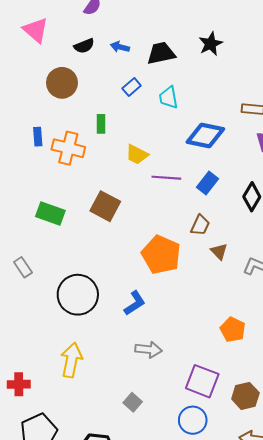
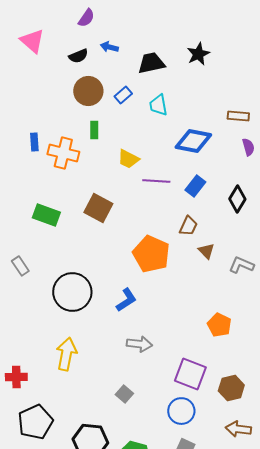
blue arrow: (120, 47) -> (109, 47), moved
brown circle: (62, 83) -> (88, 91), moved

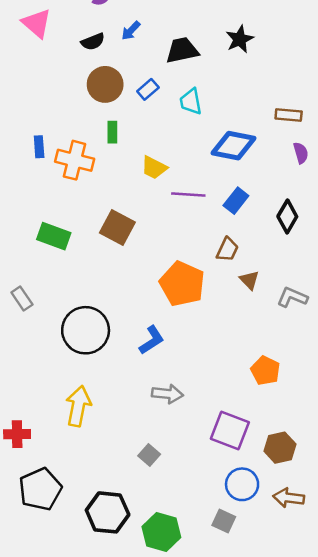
blue arrow: (109, 47) -> (131, 31), turned -60
blue circle: (181, 411) -> (242, 484), moved

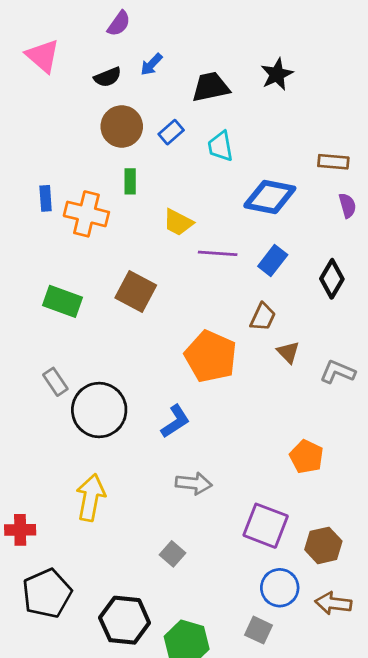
gray rectangle: (22, 298) -> (55, 382), moved

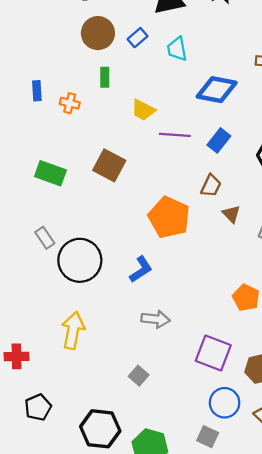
orange cross: (86, 214) -> (70, 103), size x0.6
black pentagon: (47, 593) -> (38, 407), size x0.7

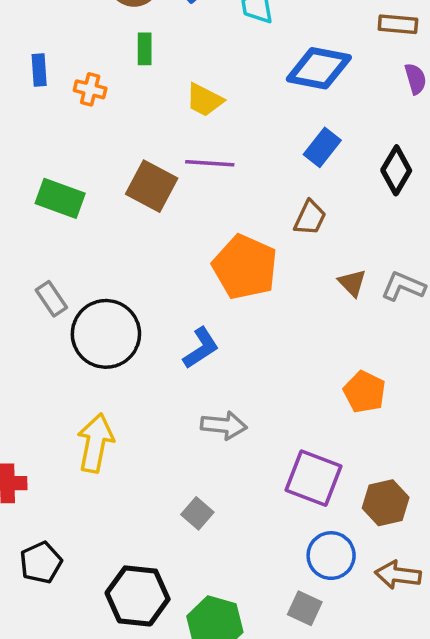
purple line: (175, 135) -> (210, 163), moved
brown triangle: (231, 214) -> (352, 283), moved

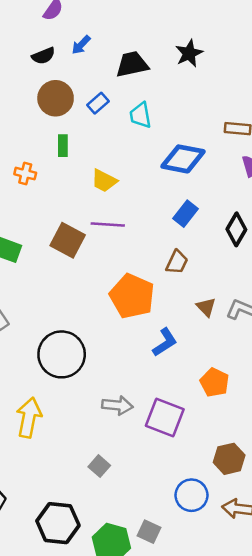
black circle: (106, 334) -> (62, 354), moved
blue L-shape: (201, 348) -> (165, 342), moved
purple square: (313, 478) -> (165, 418), moved
gray square: (305, 608) -> (149, 532), moved

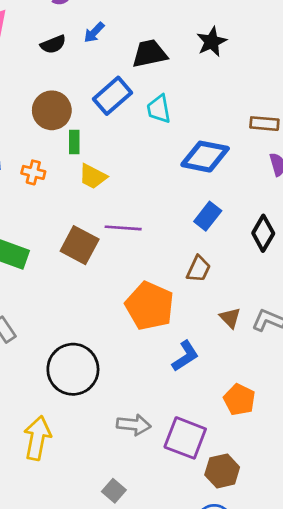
brown circle: (56, 98) -> (52, 110), moved
blue rectangle: (98, 103) -> (113, 96), size x1.6
yellow trapezoid: (104, 181) -> (93, 176), moved
brown hexagon: (229, 459) -> (222, 471), moved

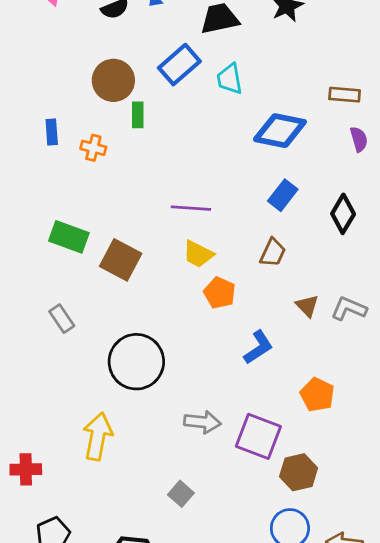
yellow trapezoid: (93, 176) -> (198, 254), moved
brown square: (80, 245) -> (121, 260), moved
orange pentagon: (150, 306) -> (220, 293), size x0.6

